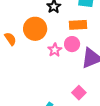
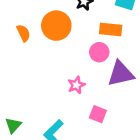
pink star: (55, 50) -> (76, 85), moved
pink square: (79, 93) -> (98, 114), turned -32

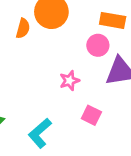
orange semicircle: (23, 33) -> (23, 28), moved, turned 36

